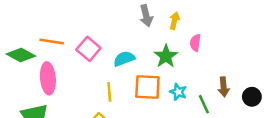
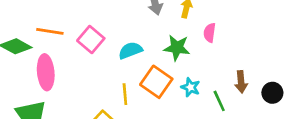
green star: (166, 56) -> (177, 48), turned -30
orange square: (147, 87) -> (156, 82), turned 32
yellow line: (109, 92) -> (125, 94), moved

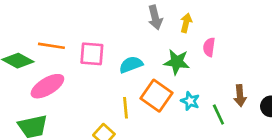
pink square: (91, 39) -> (92, 54), turned -35
pink ellipse: (46, 72) -> (47, 86), turned 64

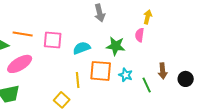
yellow arrow: (186, 23) -> (148, 17), moved
orange square: (156, 96) -> (101, 71), turned -30

